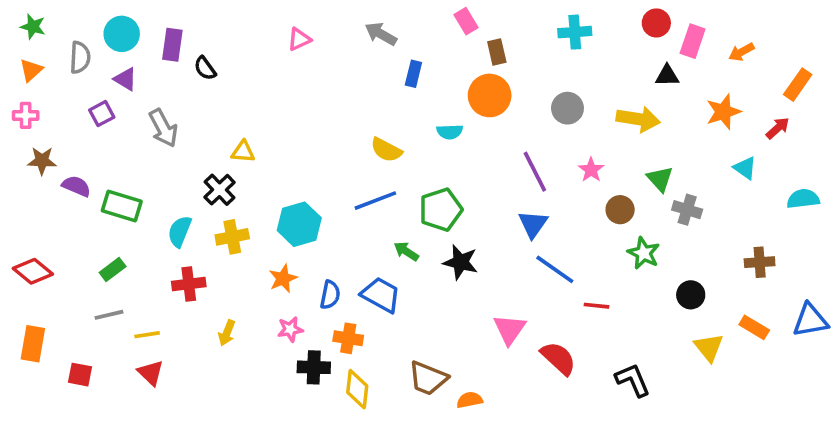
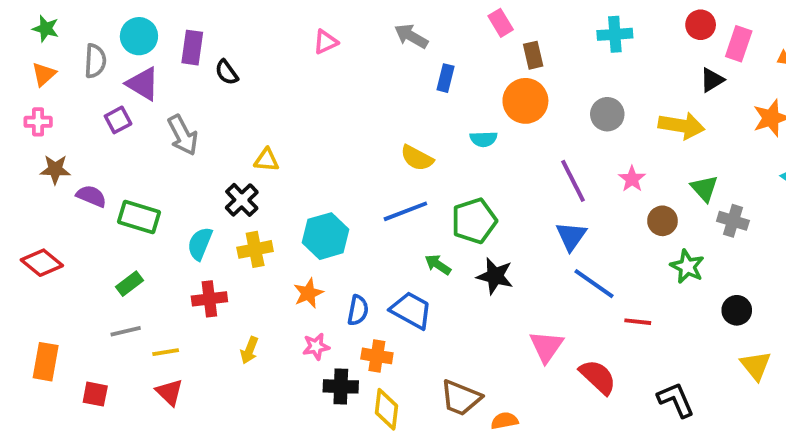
black triangle: (667, 76) -> (712, 80), turned -30
purple triangle: (125, 79) -> (143, 84), size x1.4
red diamond: (33, 271) -> (42, 263), moved

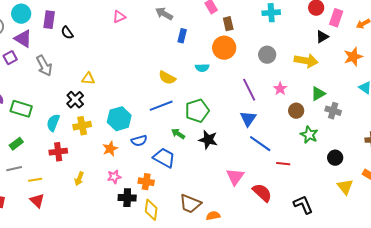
green triangle: (704, 188) -> (318, 94), turned 42
blue semicircle: (358, 310) -> (139, 141), moved, turned 63

